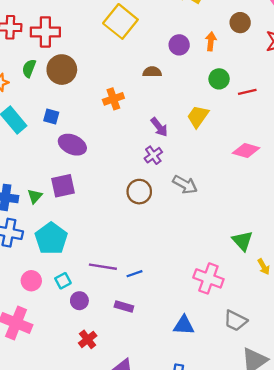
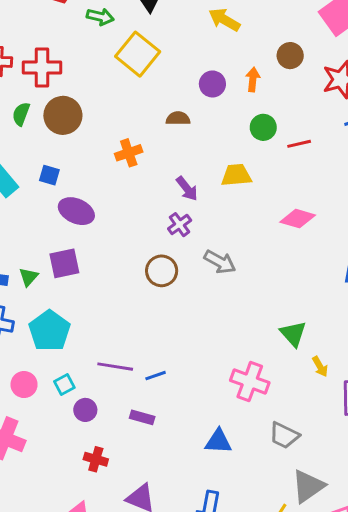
yellow trapezoid: (198, 116) -> (236, 175), turned 50
red cross: (88, 339) -> (96, 459), turned -36

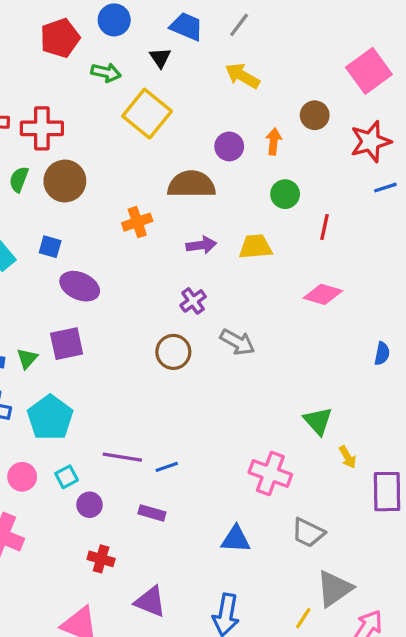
brown semicircle: (178, 118) -> (191, 184), size x1.8
red line: (299, 144) -> (325, 227), moved, turned -65
purple arrow: (187, 189) -> (201, 245), moved, turned -60

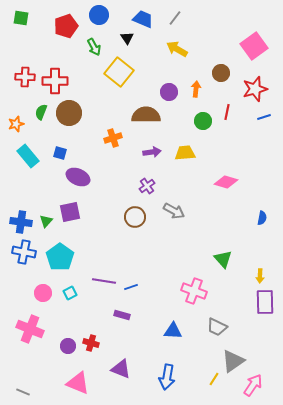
green arrow: (106, 73) -> (94, 47), turned 48
red line: (325, 227) -> (227, 112), moved
yellow arrow: (348, 457) -> (260, 276), moved, turned 32
purple circle: (90, 505) -> (68, 346), moved

